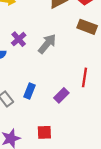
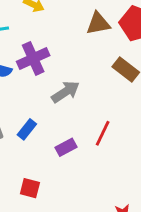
purple cross: (19, 39) -> (33, 58), size x1.5
gray arrow: (47, 44) -> (65, 92), moved

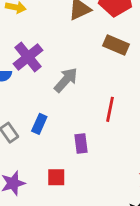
purple rectangle: (66, 147) -> (81, 144), moved, turned -54

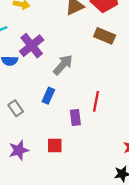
red line: (110, 109) -> (96, 101), moved
blue rectangle: (39, 124) -> (48, 96), moved

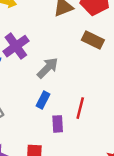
blue rectangle: (48, 96) -> (43, 100), moved

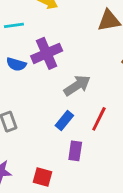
red line: (80, 108) -> (99, 119), moved

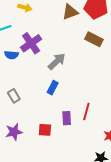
red line: (99, 119) -> (86, 111), moved
purple rectangle: (75, 151) -> (67, 118), moved

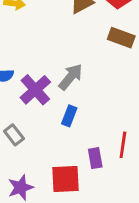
purple cross: (31, 43) -> (35, 90), moved
red square: (45, 130) -> (66, 179), size x1.5

